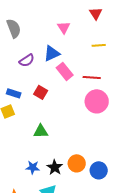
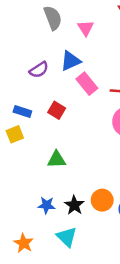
gray semicircle: (14, 28) -> (53, 18), moved

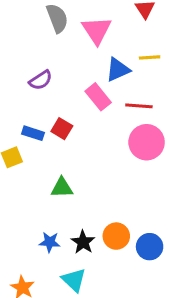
pink triangle: (86, 28) -> (97, 30), size x1.5
blue triangle: (71, 61) -> (118, 70), moved
blue rectangle: (22, 112) -> (33, 133), moved

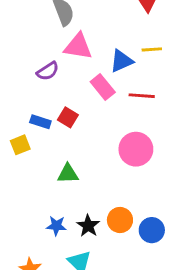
pink triangle: (97, 30) -> (78, 47), moved, turned -48
pink circle: (147, 142) -> (136, 149), moved

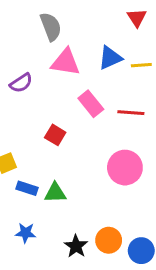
blue triangle: (121, 61) -> (110, 58), moved
purple semicircle: (48, 71) -> (21, 83), moved
blue rectangle: (40, 122) -> (27, 188), moved
blue star: (56, 226) -> (26, 233), moved

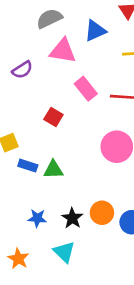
gray semicircle: (51, 27) -> (49, 19), turned -95
blue triangle: (110, 58) -> (95, 31), moved
blue star: (26, 233) -> (37, 218), moved

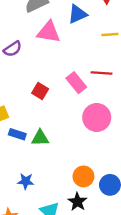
pink rectangle: (86, 89) -> (76, 83), moved
black star: (72, 218) -> (77, 202), moved

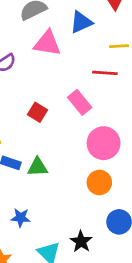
red line: (102, 73) -> (105, 73), moved
orange circle: (83, 176) -> (99, 183), moved

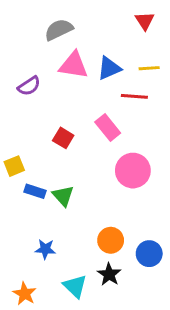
blue triangle: (81, 22) -> (109, 68), moved
green triangle: (37, 167) -> (63, 196), turned 50
orange circle: (99, 183) -> (111, 240), moved

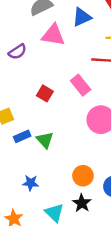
blue triangle: (109, 68) -> (82, 17), moved
blue rectangle: (35, 191) -> (22, 136), turned -42

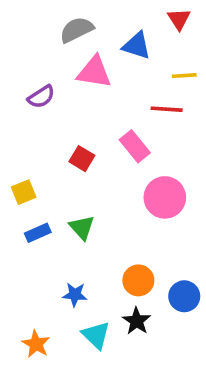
blue triangle: (82, 17) -> (137, 46), turned 42
blue rectangle: (22, 136) -> (38, 233), moved
blue star: (31, 183) -> (75, 295), moved

